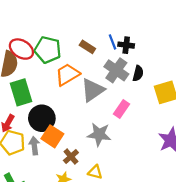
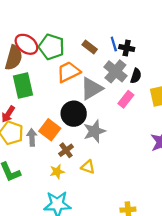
pink rectangle: (122, 109) -> (126, 99), moved
black circle: (42, 118) -> (74, 114), moved
gray star: (99, 134) -> (94, 131), turned -30

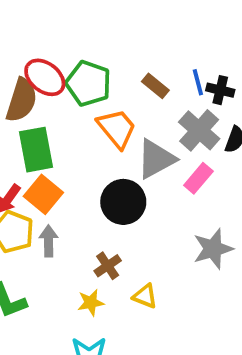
orange trapezoid: (68, 72) -> (117, 128), turned 75
pink rectangle: (126, 99) -> (198, 178), moved
orange square: (50, 130) -> (43, 194), moved
gray star: (94, 131) -> (213, 249), moved

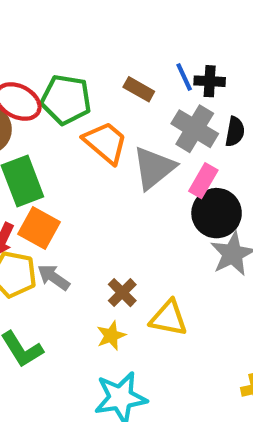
black circle: (123, 202) -> (217, 213), moved
gray arrow: (49, 241) -> (54, 277), turned -44
yellow triangle: (145, 296) -> (169, 318), size x1.4

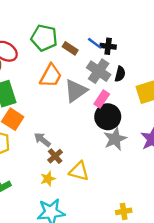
blue line: (184, 77) -> (95, 43), turned -32
green pentagon: (66, 100) -> (44, 38), moved
orange trapezoid: (105, 143) -> (51, 76), turned 75
gray arrow: (54, 277) -> (42, 140), moved

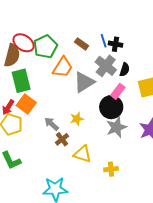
green pentagon: (44, 38) -> (45, 47), moved, turned 30
blue line: (95, 43) -> (104, 41), turned 32
pink rectangle: (102, 99) -> (118, 91), moved
yellow star: (48, 179) -> (77, 119), moved
yellow cross: (124, 211) -> (111, 169), moved

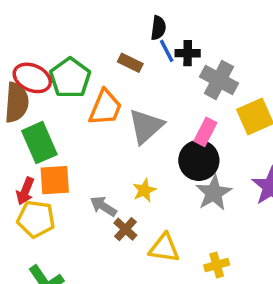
gray cross: (106, 66) -> (219, 80), moved
black semicircle: (125, 70) -> (158, 28), moved
orange square: (26, 104) -> (55, 180), turned -30

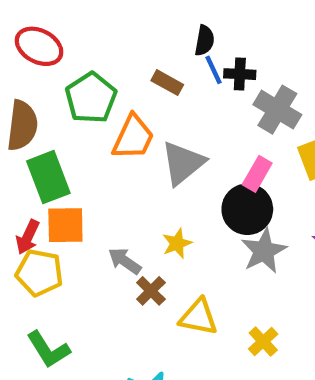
red ellipse: (32, 78) -> (39, 46), moved
yellow cross: (217, 265) -> (263, 341), turned -30

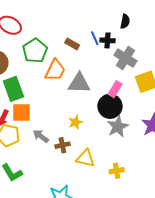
black semicircle: (205, 41) -> (125, 21), moved
gray triangle: (183, 163) -> (79, 83), turned 40
gray arrow: (125, 261) -> (41, 136), moved
brown cross: (151, 291) -> (62, 145), turned 32
yellow cross: (263, 341) -> (117, 171), turned 32

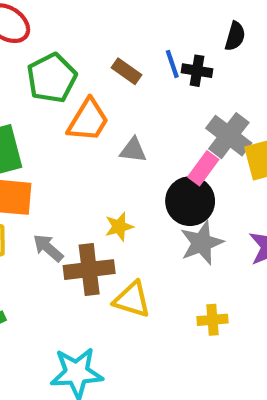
gray cross: (125, 58) -> (229, 136), moved
gray triangle: (79, 83) -> (133, 150), size x0.6
brown cross: (62, 145) -> (89, 270), size x1.6
yellow cross: (117, 171) -> (212, 320), moved

